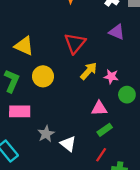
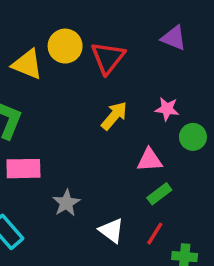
yellow arrow: (89, 71) -> (114, 116), moved
yellow circle: (43, 76) -> (65, 46), moved
white triangle: (68, 144) -> (111, 230), moved

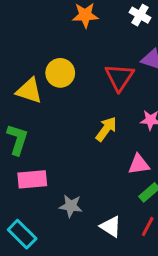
red triangle: (108, 58) -> (119, 77), moved
gray star: (66, 203) -> (71, 206), turned -30

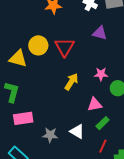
red triangle: (119, 77) -> (64, 47), moved
white triangle: (111, 227) -> (77, 131), moved

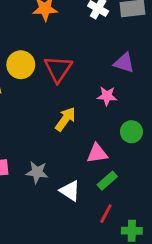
purple triangle: (100, 33) -> (124, 63), moved
pink star: (101, 74) -> (107, 96), moved
gray star: (50, 135) -> (37, 172), moved

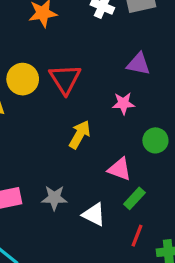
pink triangle: (97, 153) -> (120, 169), turned 35

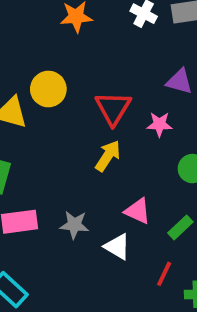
red triangle: (65, 79) -> (113, 108), moved
pink triangle: (120, 169) -> (138, 211), moved
green rectangle: (134, 198) -> (180, 227), moved

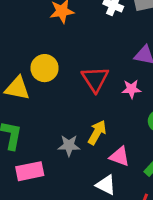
yellow arrow: (108, 156) -> (97, 132), moved
gray star: (74, 225) -> (69, 145), moved

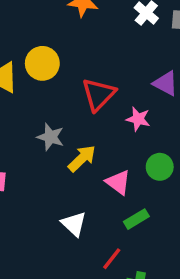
gray star: (69, 145) -> (50, 137), moved
pink triangle: (120, 157) -> (118, 182), moved

